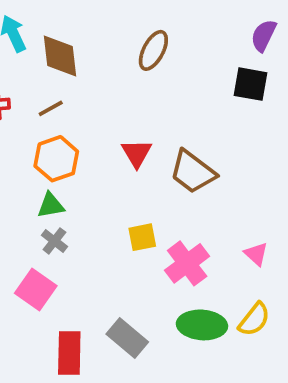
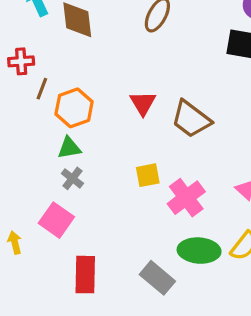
brown line: (51, 108) -> (42, 89), moved, turned -40
gray rectangle: (127, 338) -> (157, 278), moved

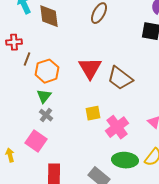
red triangle: (143, 103) -> (90, 68), size x1.4
green triangle: (69, 148) -> (44, 96), turned -42

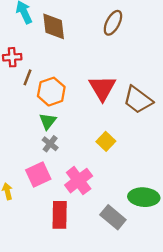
yellow square: (93, 113) -> (106, 141), turned -35
pink cross: (117, 127) -> (79, 181), moved
pink square: (36, 141) -> (38, 175), turned 30

